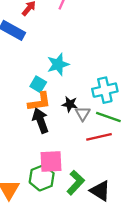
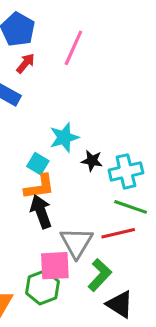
black star: (70, 104) -> (92, 161), moved
gray triangle: (83, 114) -> (77, 243), moved, size x1.6
green L-shape: (76, 183) -> (100, 275), moved

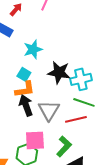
cyan star: (64, 137) -> (33, 49), moved
black star: (92, 161) -> (59, 72), size x1.6
gray triangle: (77, 243) -> (49, 110), moved

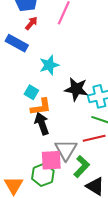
cyan square: (24, 74) -> (31, 92), moved
gray triangle: (49, 110) -> (66, 150), moved

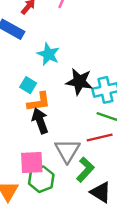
cyan star: (49, 65) -> (48, 54), turned -30
pink square: (51, 160) -> (32, 163), moved

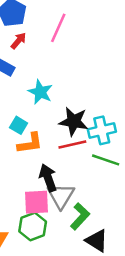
black arrow: (40, 121) -> (48, 178), moved
red line: (100, 138) -> (72, 145), moved
pink square: (32, 163) -> (36, 202), moved

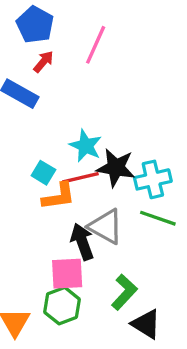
cyan star: (40, 92) -> (86, 146), moved
red line: (72, 145) -> (80, 178), moved
gray triangle: (61, 196) -> (106, 227), moved, turned -32

